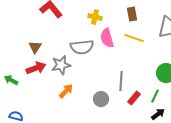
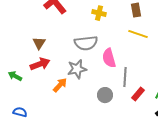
pink semicircle: (107, 38) -> (109, 58), moved
gray star: (61, 65) -> (77, 69), moved
orange arrow: (66, 91) -> (60, 85), moved

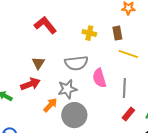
brown rectangle: (136, 10) -> (117, 33), moved
brown triangle: (39, 43) -> (38, 63), moved
gray line: (125, 77) -> (124, 88), moved
gray circle: (105, 95) -> (74, 115), moved, size x1.6

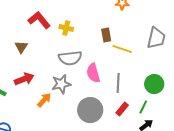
yellow cross: (89, 33) -> (66, 28), moved
brown rectangle: (117, 33) -> (106, 35), moved
brown triangle: (38, 63) -> (21, 47), moved
gray circle: (74, 115) -> (90, 110), moved

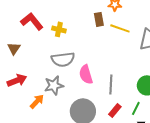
brown rectangle: (106, 35) -> (99, 19), moved
yellow line: (122, 49) -> (120, 28), moved

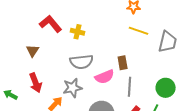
brown rectangle: (99, 19) -> (123, 63), moved
pink semicircle: (86, 74) -> (105, 77), turned -96
red arrow: (17, 80) -> (36, 83), turned 90

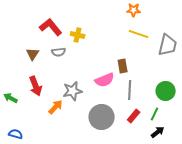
gray semicircle: (82, 62) -> (59, 52), moved, size x0.6

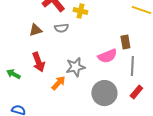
brown triangle: (33, 54) -> (35, 30), turned 40

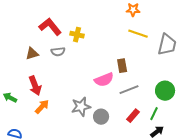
gray line: (132, 66) -> (129, 90), turned 66
gray star: (75, 67) -> (81, 107), moved
orange arrow: (58, 83) -> (42, 107), moved
gray circle: (104, 93) -> (101, 117), size x0.6

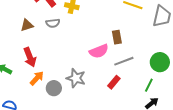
gray star: (81, 107) -> (76, 78), turned 30
red rectangle: (133, 116) -> (114, 82), moved
gray circle: (101, 117) -> (54, 88), moved

